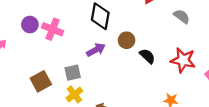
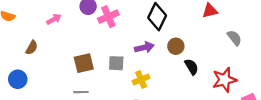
pink cross: (53, 29) -> (108, 17), turned 30
red star: (183, 60) -> (224, 80), turned 30
yellow cross: (74, 94) -> (141, 79), moved

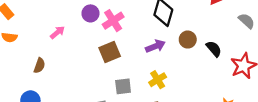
brown square: (84, 63) -> (110, 52), moved
gray square: (116, 63) -> (123, 86), moved
black semicircle: (192, 67) -> (214, 49), moved

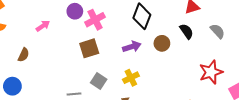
black semicircle: (214, 49) -> (186, 31), moved
gray square: (123, 86) -> (99, 81), turned 35

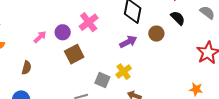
purple circle: (75, 11) -> (63, 32), moved
brown square: (89, 48) -> (74, 54), moved
yellow cross: (131, 78) -> (124, 72), moved

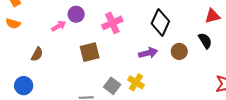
purple circle: (63, 32) -> (76, 14), moved
yellow cross: (124, 72) -> (136, 82), turned -35

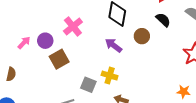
purple circle: (76, 14) -> (45, 41), moved
purple arrow: (148, 53) -> (113, 45), turned -114

